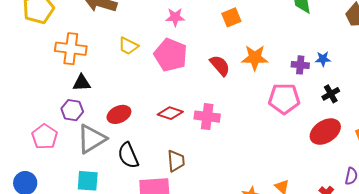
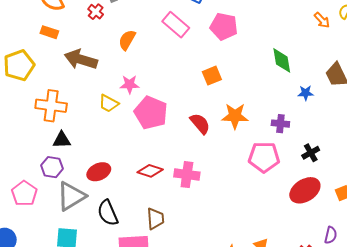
pink star: (175, 17) -> (130, 84), moved
blue star: (323, 59) -> (306, 93), moved

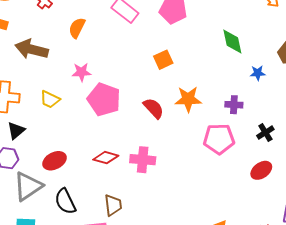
yellow trapezoid: (109, 103) -> (50, 99), moved
black triangle: (62, 140) -> (16, 131), turned -36
red ellipse: (305, 190) -> (261, 170), size x0.7

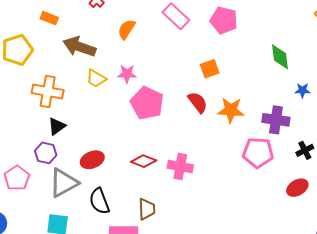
yellow trapezoid: (50, 99) -> (96, 78), moved
purple cross: (234, 105) -> (276, 120), size x1.5
red semicircle: (154, 108) -> (198, 102), moved

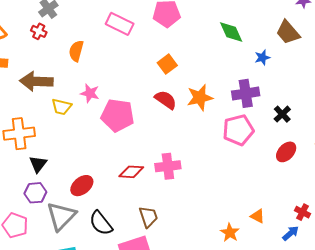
pink star: (127, 74) -> (90, 93), turned 30

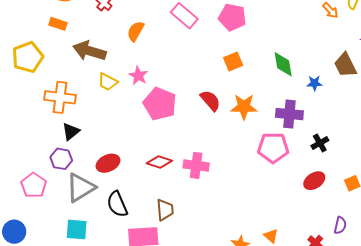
green diamond: (231, 32) -> (283, 64), moved
orange square: (167, 64) -> (233, 62), moved

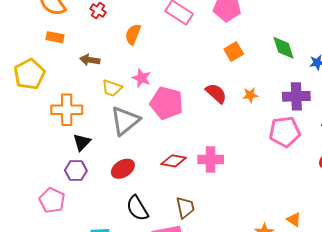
brown arrow: (89, 51) -> (90, 60), size x0.6
orange star: (244, 107) -> (250, 95), size x0.6
gray triangle: (81, 188) -> (125, 121), moved

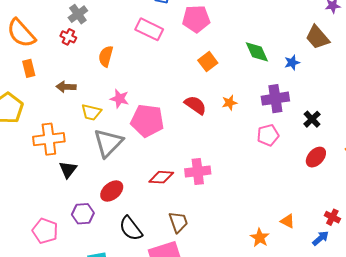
orange rectangle: (55, 37) -> (29, 68), turned 72
pink pentagon: (285, 132) -> (268, 135), size x0.7
purple hexagon: (76, 170) -> (83, 214), moved

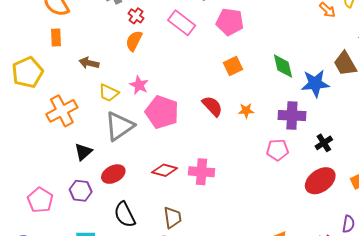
red cross: (68, 37) -> (136, 16), moved
blue star: (292, 63) -> (315, 83), size x1.8
orange cross: (49, 139) -> (62, 111), turned -32
red ellipse: (316, 157) -> (320, 181), size x1.4
black triangle: (68, 170) -> (83, 152), moved

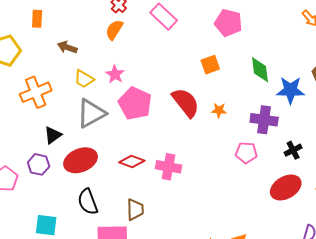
pink pentagon: (230, 22) -> (228, 23), moved
red semicircle: (212, 106) -> (186, 103), size x1.4
red ellipse: (113, 174) -> (81, 160), size x1.4
purple hexagon: (81, 191) -> (39, 164), moved

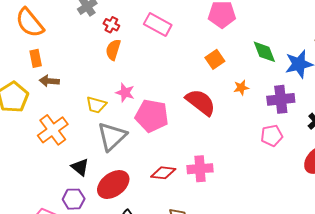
brown arrow: (67, 47) -> (49, 81), moved
orange star: (219, 110) -> (241, 88), moved
black triangle: (53, 135) -> (80, 167), turned -30

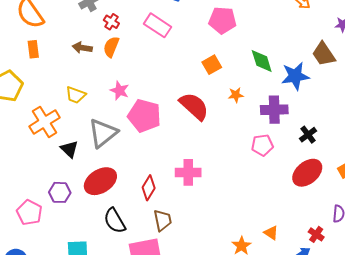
brown arrow: (49, 81) -> (82, 48), moved
yellow trapezoid: (96, 105) -> (76, 95), moved
black triangle: (80, 167) -> (69, 149), moved
red diamond: (163, 173) -> (149, 188), moved, turned -70

